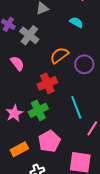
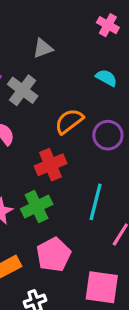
cyan semicircle: (76, 22) -> (106, 78), moved
cyan line: (76, 107) -> (96, 202), turned 35

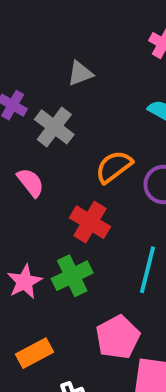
red cross: (51, 165) -> (90, 222), turned -36
pink pentagon: (54, 255) -> (118, 337), moved

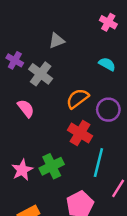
red cross: (90, 222) -> (80, 133), moved

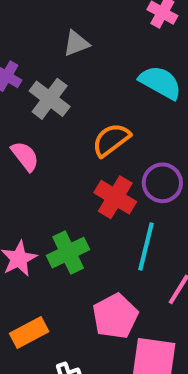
cyan semicircle: (107, 64) -> (160, 82), size x1.5
purple circle: (108, 110) -> (162, 183), moved

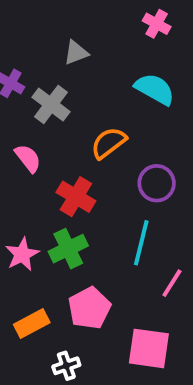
red cross: (115, 197) -> (76, 197), moved
pink pentagon: (115, 316) -> (89, 308), moved

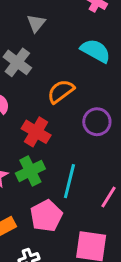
gray triangle: (76, 53) -> (36, 23), turned -30
cyan line: (141, 243) -> (69, 181), moved

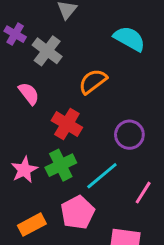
purple circle: (97, 122) -> (129, 135), moved
cyan line: (69, 181) -> (102, 176), turned 36

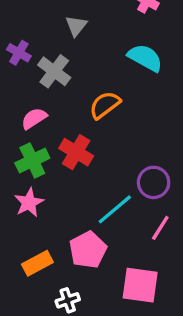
pink semicircle: (29, 94) -> (34, 118), turned -85
purple circle: (129, 135) -> (154, 182), moved
green cross: (61, 165) -> (32, 161), moved

